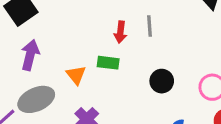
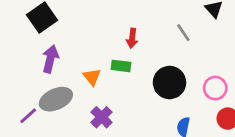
gray line: (149, 26) -> (183, 33), moved, turned -30
black circle: (162, 81) -> (169, 83), size x1.5

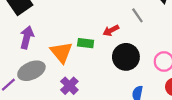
red arrow: (132, 38) -> (111, 30), moved, turned 56
orange triangle: (92, 77) -> (61, 52), size x1.5

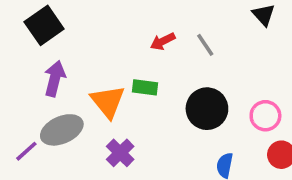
gray line: (137, 15) -> (205, 45), moved
red arrow: (111, 30) -> (163, 41), moved

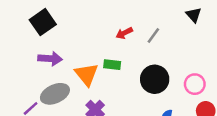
gray line: (205, 45) -> (153, 35), turned 70
purple arrow: (55, 79) -> (50, 59), turned 80

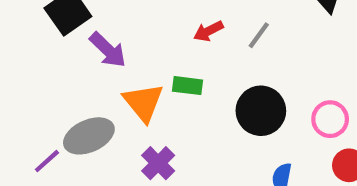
purple arrow: (50, 59) -> (108, 50), moved, turned 40

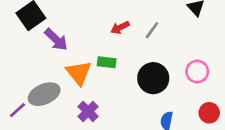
pink circle: (330, 119) -> (197, 72), moved

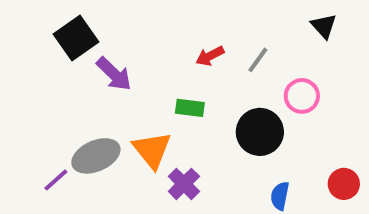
pink circle: (197, 72) -> (302, 96), moved
orange triangle: (79, 73) -> (152, 150), moved
purple cross: (88, 111) -> (184, 184), moved

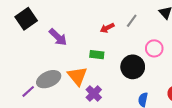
black square: (76, 38) -> (26, 19), moved
gray line: (258, 60) -> (132, 21), moved

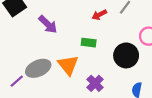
purple cross: (94, 94) -> (95, 83), moved

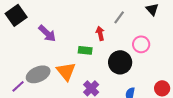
red arrow: (99, 15) -> (100, 33), moved, turned 104

